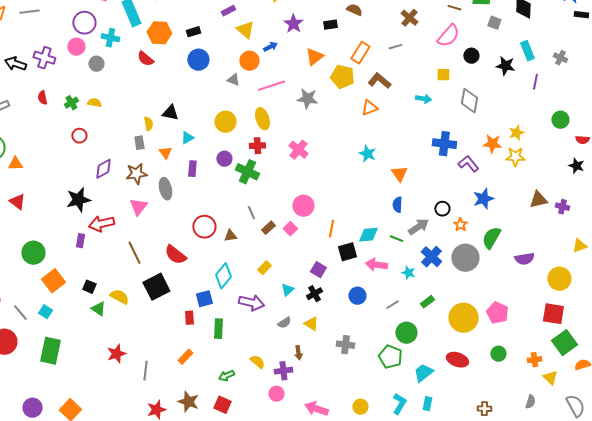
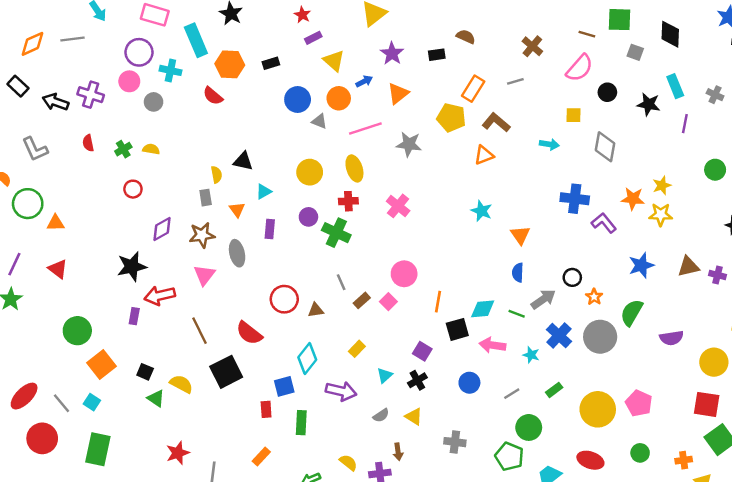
orange triangle: (314, 57) -> (398, 93), moved
blue circle: (198, 60) -> (298, 99), moved
blue star: (483, 199) -> (641, 265), moved

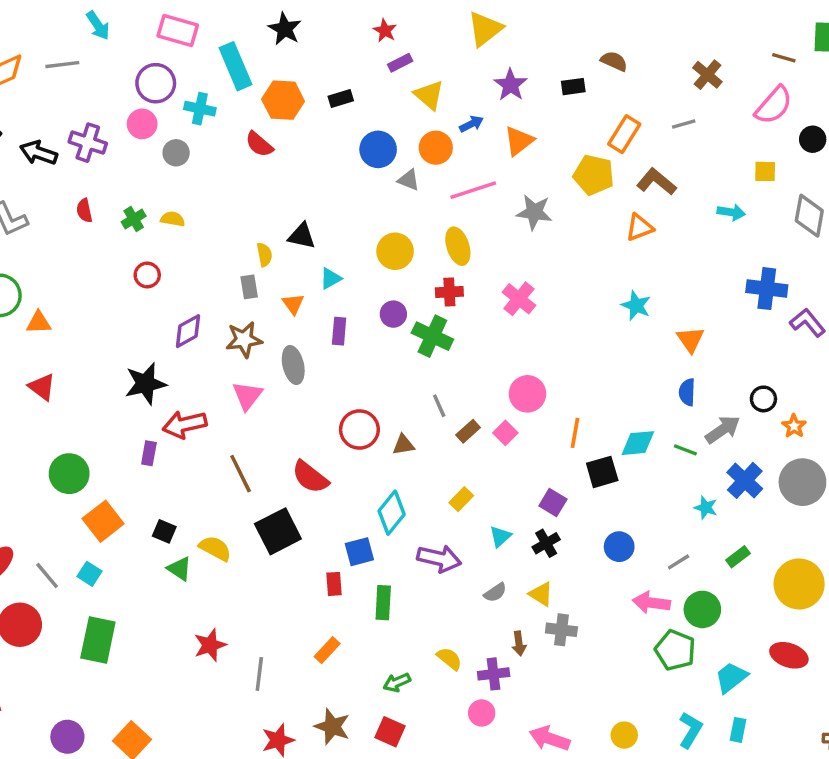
pink arrow: (492, 345) -> (651, 603), moved
gray cross: (455, 442) -> (561, 630), moved

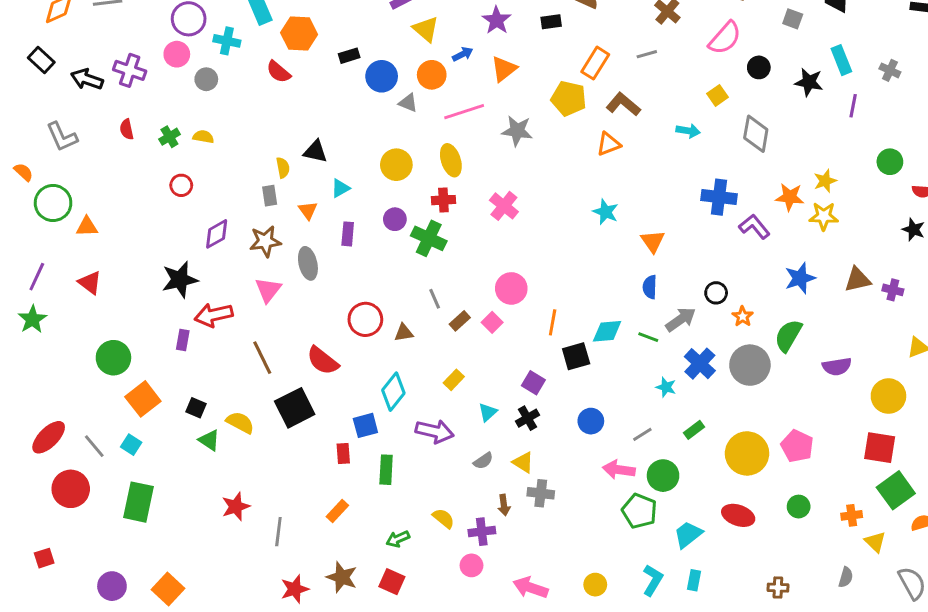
black rectangle: (341, 98) -> (349, 56), moved
yellow square: (765, 171) -> (718, 95), turned -36

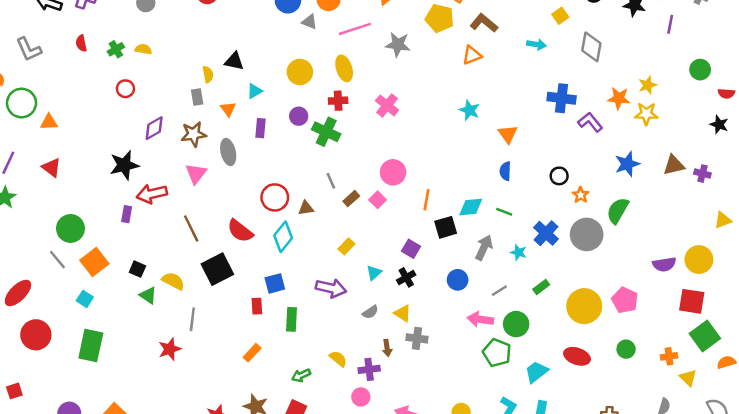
gray arrow: (681, 319) -> (484, 248), moved, turned -30
purple semicircle: (837, 367) -> (664, 264), moved
cyan diamond: (393, 392) -> (283, 237), moved
gray line: (94, 446) -> (57, 260), moved
gray line: (278, 532) -> (192, 319), moved

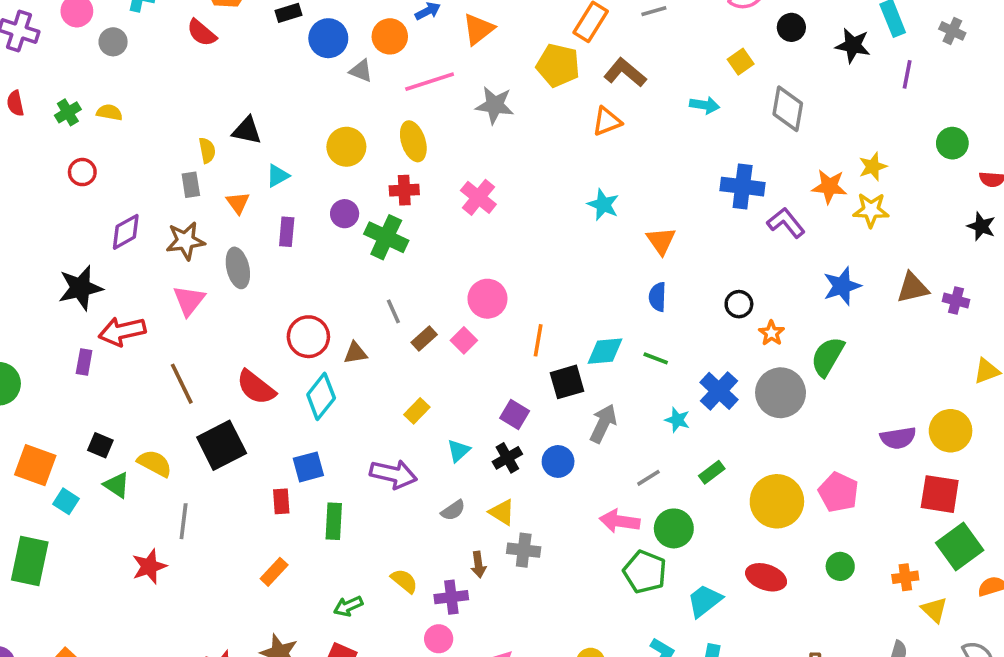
gray arrow: (484, 248) -> (603, 424), moved
orange square: (94, 262) -> (35, 465), moved, turned -32
blue circle: (458, 280) -> (558, 461), moved
cyan square: (85, 299) -> (66, 501), moved

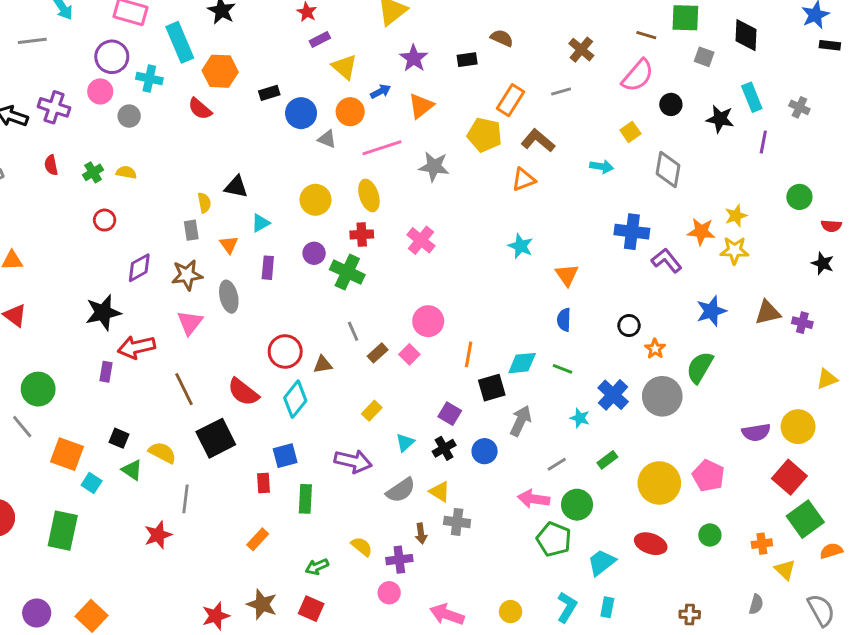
red square: (940, 494) -> (789, 477), turned 32
gray semicircle: (453, 510) -> (401, 490), size x1.5

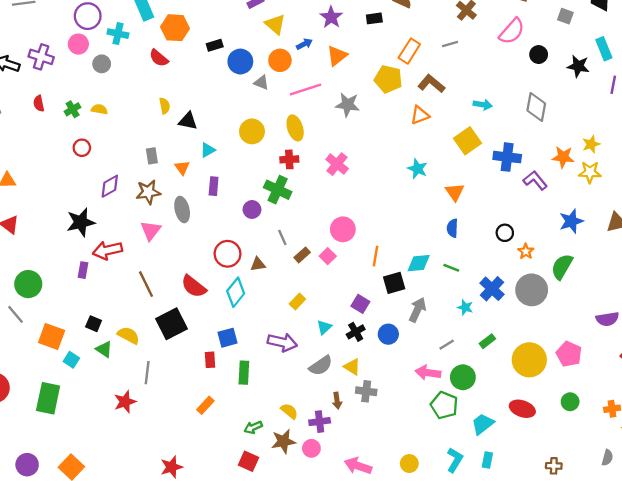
yellow square: (630, 132) -> (468, 141), moved, size x1.6
yellow semicircle: (204, 203) -> (165, 106), moved
purple circle: (314, 253) -> (252, 209), moved
brown star: (262, 604) -> (283, 441), moved, turned -30

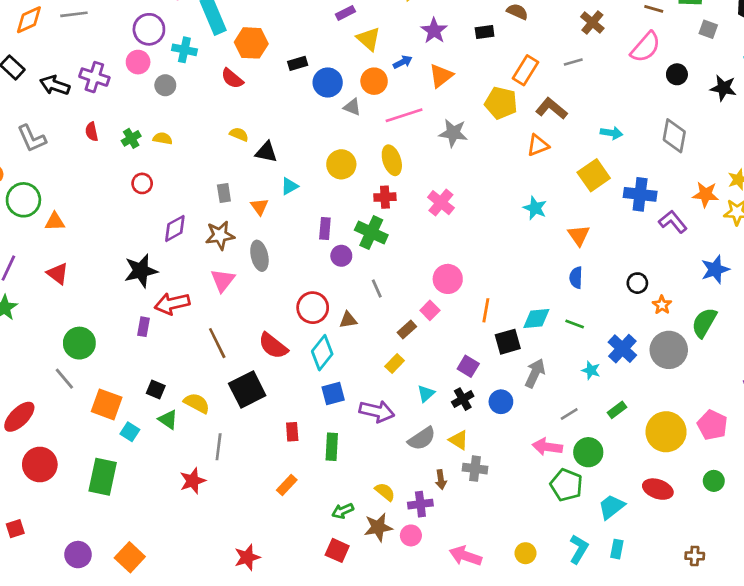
yellow semicircle: (165, 106) -> (239, 134), turned -56
purple rectangle: (214, 186) -> (325, 228), moved
brown rectangle: (302, 255) -> (407, 329), moved
blue square: (228, 338) -> (333, 394), moved

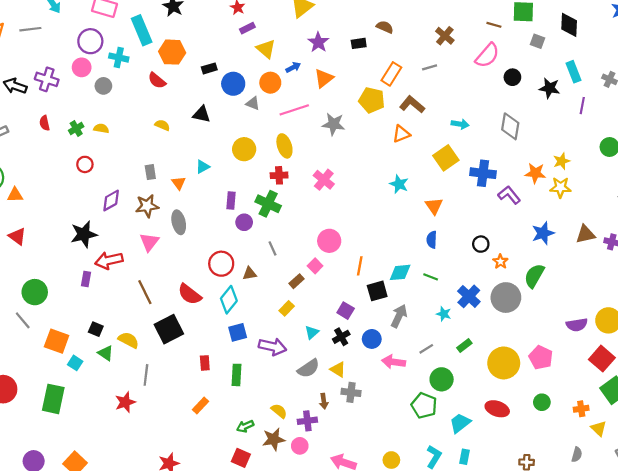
black triangle: (266, 152) -> (202, 114), moved
pink arrow: (547, 447) -> (394, 362), moved

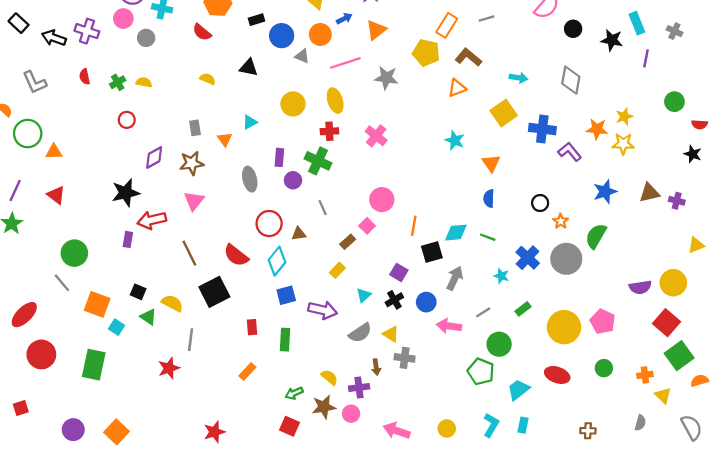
gray ellipse: (179, 222) -> (250, 179), moved

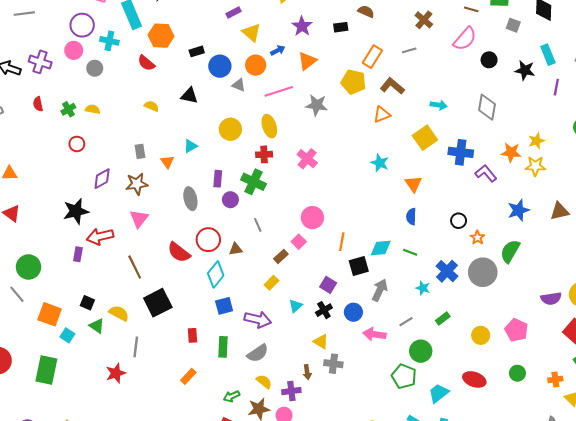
red semicircle: (236, 255) -> (179, 252), moved
yellow circle: (564, 327) -> (481, 335), size x0.6
gray semicircle: (360, 333) -> (258, 353), moved

